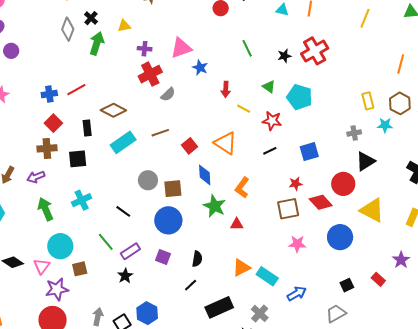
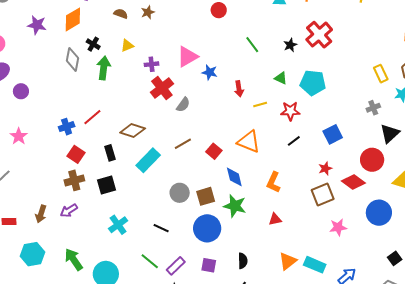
yellow line: (244, 109) -> (260, 104), turned -32
green star: (215, 206) -> (235, 206), moved
green arrow: (45, 209) -> (74, 259), moved

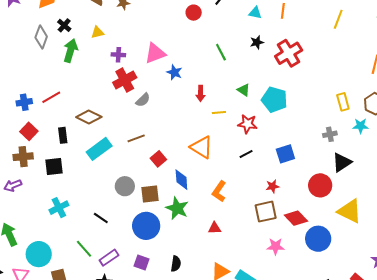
black star: (290, 45) -> (257, 42), moved
red square: (214, 151) -> (158, 159), moved
red diamond: (353, 182) -> (296, 218), moved

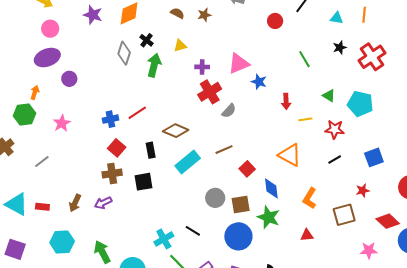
cyan cross: (59, 208) -> (164, 239), moved
brown square: (266, 212) -> (344, 215), moved

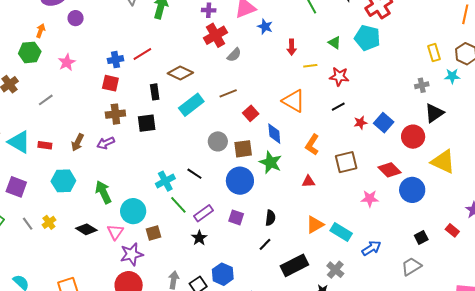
cyan pentagon: (360, 104) -> (367, 38), moved
red square: (117, 148) -> (110, 83), moved, turned -30
blue square: (374, 157) -> (384, 123), moved, turned -30
red star: (363, 190) -> (360, 123), moved

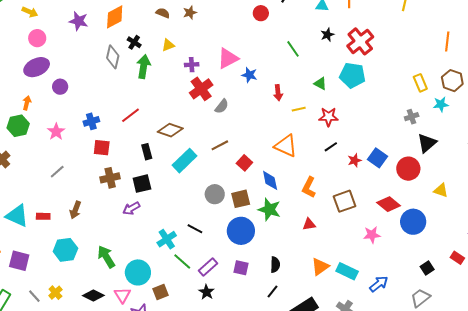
blue cross: (115, 60) -> (91, 121), moved
gray line: (46, 100) -> (57, 172), moved
purple arrow: (106, 143) -> (131, 208), moved
yellow triangle: (443, 162) -> (441, 190), size x0.6

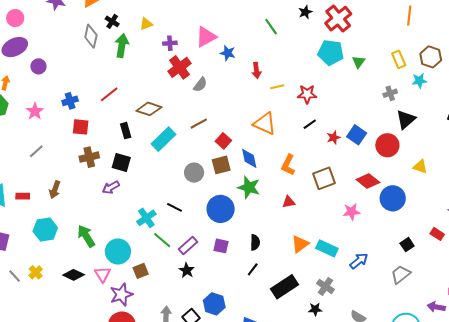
orange line: (447, 41) -> (409, 16), moved
green triangle: (320, 84) -> (359, 62), moved, turned 40
black square: (142, 184) -> (121, 163), turned 30
brown square: (241, 199) -> (221, 165), moved

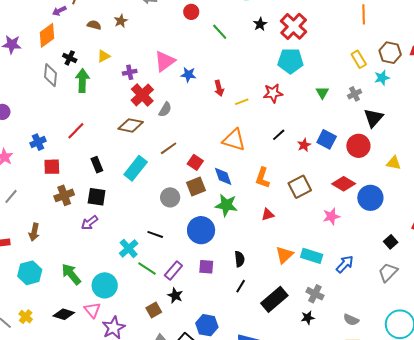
green line: (271, 27) -> (220, 32), moved
green triangle: (359, 62) -> (322, 93), moved
red star: (307, 94) -> (273, 93), moved
brown diamond: (149, 109) -> (131, 125), moved
brown square: (141, 271) -> (154, 310), moved

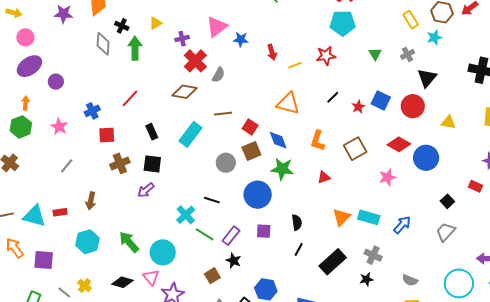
brown line: (169, 148) -> (223, 114), turned 30

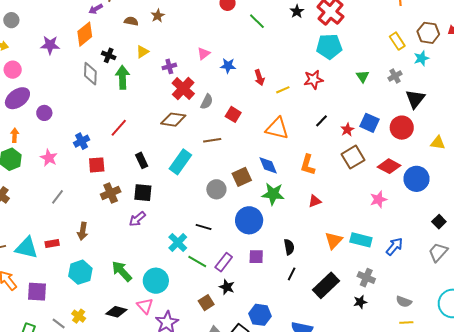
pink triangle: (217, 27) -> (204, 54), size x0.6
red square: (250, 127) -> (233, 114), moved
brown square: (355, 149) -> (353, 157), moved

